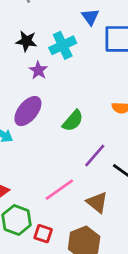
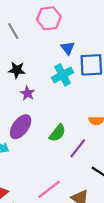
cyan cross: (63, 45) -> (63, 75), moved
purple line: (95, 156) -> (78, 148), moved

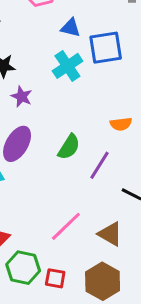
blue triangle: (68, 48) -> (70, 28), turned -32

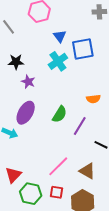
blue triangle: (70, 28) -> (60, 36), turned 40
red square: (55, 278) -> (57, 192), moved

